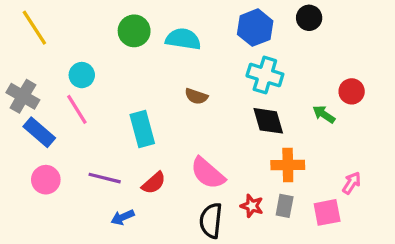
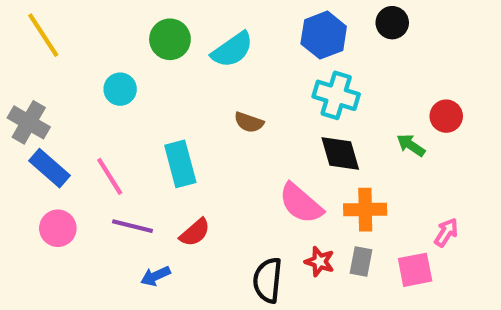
cyan semicircle: (183, 39) -> (232, 50), turned 136
cyan circle: (82, 75) -> (120, 89), moved
pink line: (77, 109) -> (110, 176), moved
pink semicircle: (208, 173) -> (301, 203), moved

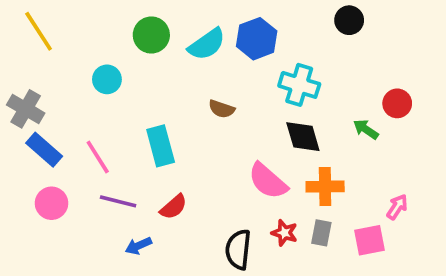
blue hexagon: (324, 35) -> (257, 39), moved

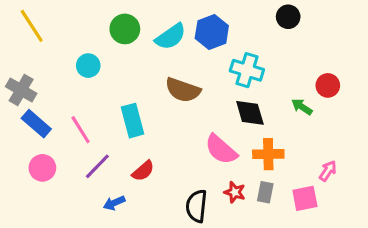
brown semicircle: (222, 109) -> (183, 90), size x1.6
purple line: (118, 201) -> (97, 166), turned -60

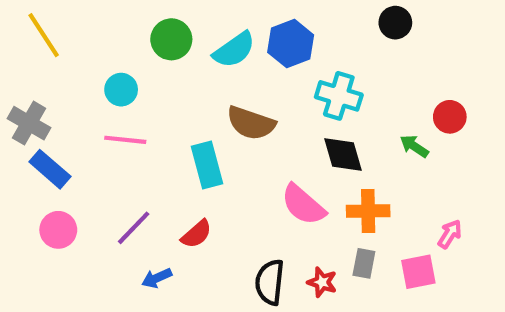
cyan rectangle: (132, 121) -> (207, 165), moved
pink line: (81, 130) -> (125, 140), moved, turned -52
red star: (235, 192) -> (322, 282), moved

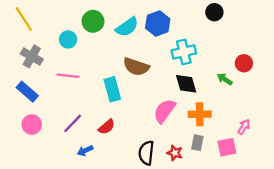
cyan circle: (121, 90) -> (68, 39), moved
cyan cross: (339, 96) -> (184, 52), turned -30
gray cross: (29, 123) -> (32, 56), moved
pink semicircle: (303, 205) -> (164, 111), turned 85

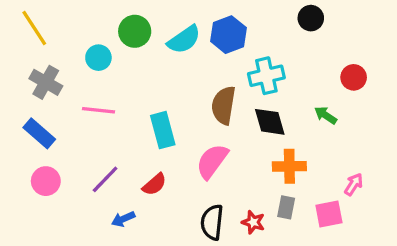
red circle: (244, 63) -> (354, 77), moved
brown semicircle: (136, 67) -> (224, 105), moved, turned 80
pink semicircle: (164, 111) -> (212, 161), moved

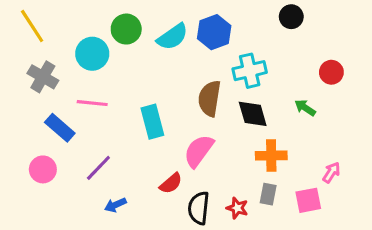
cyan circle: (98, 58) -> (92, 54), size x1.4
blue rectangle: (39, 133) -> (60, 128), moved
red semicircle: (154, 184) -> (171, 183), moved

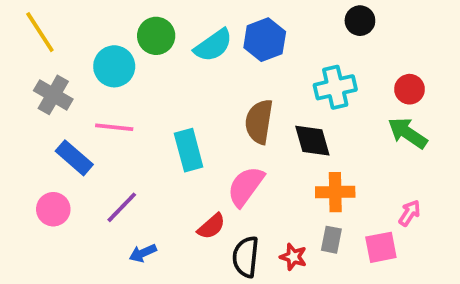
cyan cross: (250, 71) -> (335, 87), moved
green arrow: (305, 108) -> (408, 133), moved, size x1.5

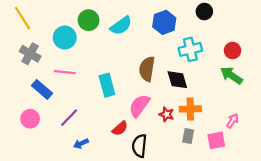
blue hexagon: (265, 40) -> (164, 22), moved
red star: (293, 257) -> (166, 114), moved

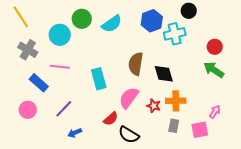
cyan cross: (190, 49) -> (175, 34), moved
black semicircle: (139, 146) -> (129, 135), turned -65

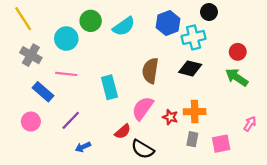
black diamond: (164, 74) -> (190, 68), moved, turned -60
pink arrow: (215, 112) -> (250, 124), moved

